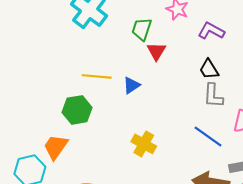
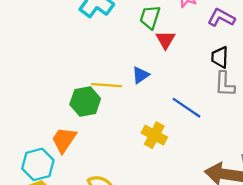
black trapezoid: (209, 69) -> (220, 57), turned 35
yellow line: (97, 76) -> (107, 85), moved
blue line: (208, 136) -> (187, 108), moved

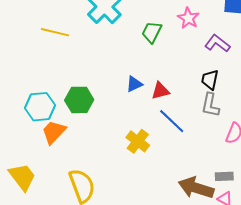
red triangle: (165, 40) -> (160, 91), moved, turned 36
yellow line: (107, 85) -> (55, 32), moved
cyan hexagon: (38, 164) -> (40, 107), moved

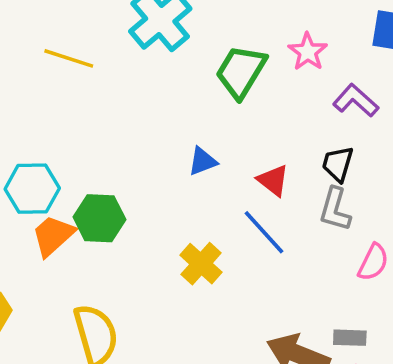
green trapezoid: (152, 32) -> (241, 72), size x1.4
red triangle: (160, 91) -> (273, 180), moved, turned 48
green hexagon: (79, 100) -> (99, 218), moved

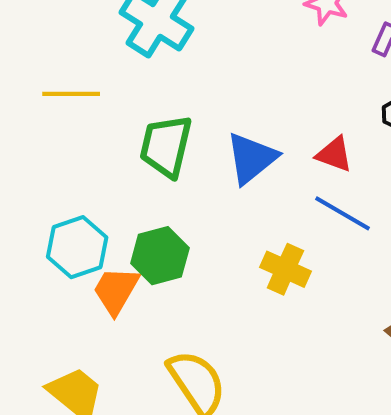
green trapezoid: (241, 72) -> (166, 146), moved
blue triangle: (203, 161) -> (251, 158), size x1.6

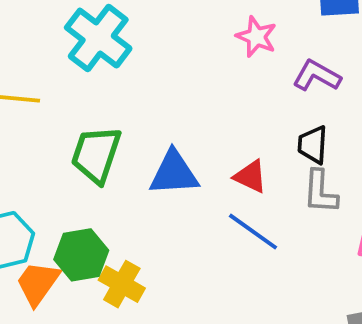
blue triangle: (251, 158) -> (174, 173), turned 30
yellow cross: (285, 269) -> (122, 284), moved

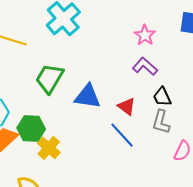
purple L-shape: (317, 76) -> (145, 66), moved
black trapezoid: (313, 145) -> (162, 97), turned -40

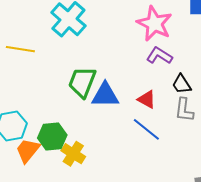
pink star: (145, 35) -> (154, 24), size x1.6
green trapezoid: (50, 78) -> (82, 82), moved

